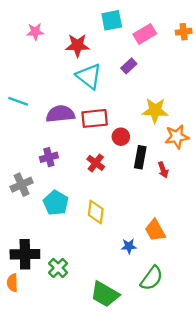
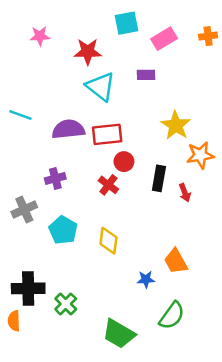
purple rectangle: (129, 66) -> (146, 75), turned 42
yellow star: (155, 110) -> (176, 125), turned 30
red circle: (121, 137) -> (124, 162), moved

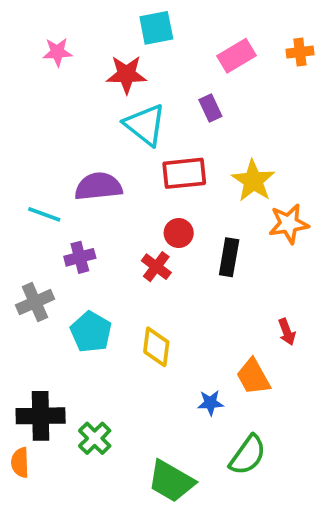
cyan square: (127, 23) -> (156, 28), moved
purple rectangle: (146, 75) -> (210, 108), turned 66
cyan line: (20, 115) -> (44, 214), moved
red rectangle: (107, 134) -> (184, 173), moved
red arrow: (185, 193) -> (287, 332), moved

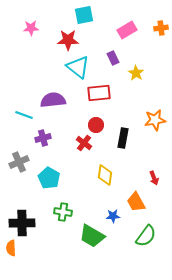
yellow star: (253, 181) -> (136, 73), moved, size x0.7
yellow diamond: (156, 347) -> (105, 175), moved
green cross: (95, 438) -> (63, 212), moved, turned -36
green semicircle: (248, 455) -> (146, 236), moved
green trapezoid: (171, 481) -> (92, 236), moved

